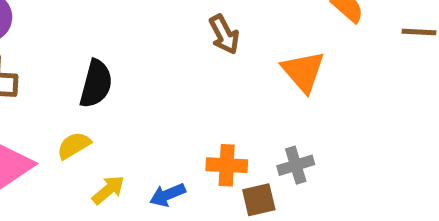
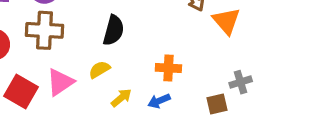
orange triangle: (303, 71) -> (226, 21), moved
orange cross: (227, 165) -> (168, 68), moved

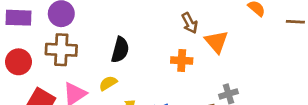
orange cross: (168, 68) -> (182, 60), moved

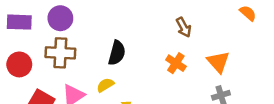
orange triangle: (216, 42) -> (218, 62), moved
orange cross: (182, 60) -> (176, 63), turned 30

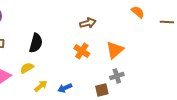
brown arrow: (184, 27) -> (88, 23), turned -77
orange triangle: (218, 62) -> (115, 50), turned 30

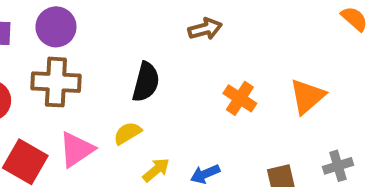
brown arrow: (88, 23) -> (205, 29), moved
gray cross: (117, 76) -> (338, 166), moved

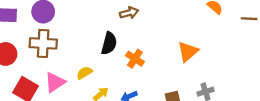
black semicircle: (146, 82) -> (109, 43), moved
orange cross: (240, 98) -> (135, 59), moved

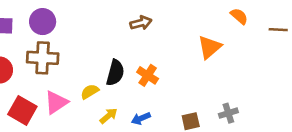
black semicircle: (109, 43) -> (115, 73), moved
orange triangle: (188, 52) -> (210, 47), moved

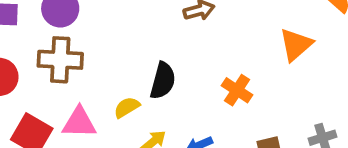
orange cross: (148, 75) -> (237, 90), moved
pink triangle: (56, 102) -> (79, 123), turned 35

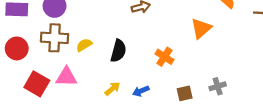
yellow semicircle: (127, 107) -> (84, 45), moved

